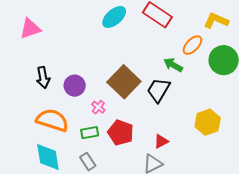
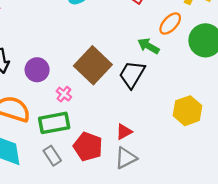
green rectangle: (90, 133) -> (54, 123), size x1.5
red pentagon: (121, 133) -> (88, 147), moved
red triangle: (161, 141) -> (124, 132), moved

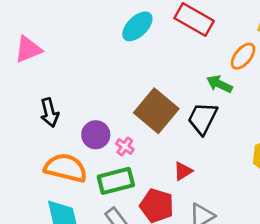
purple circle: (37, 70) -> (96, 135), moved
red triangle: (124, 132) -> (183, 171), moved

